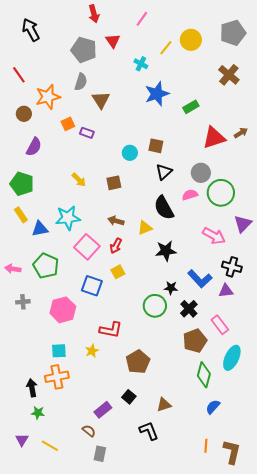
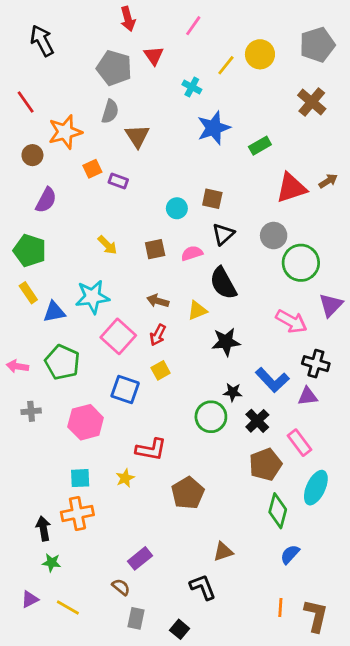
pink semicircle: (190, 195) -> (192, 253), moved
black square: (129, 397) -> (180, 629), moved
purple triangle: (22, 440) -> (30, 599), turned 32

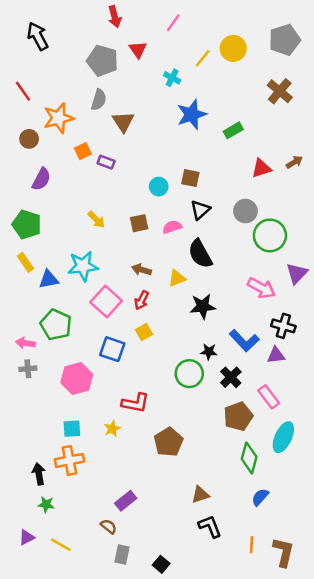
red triangle: (291, 188) -> (261, 168), size x0.7
pink arrow: (17, 366) -> (25, 343), moved
black L-shape: (203, 587) -> (210, 526), moved

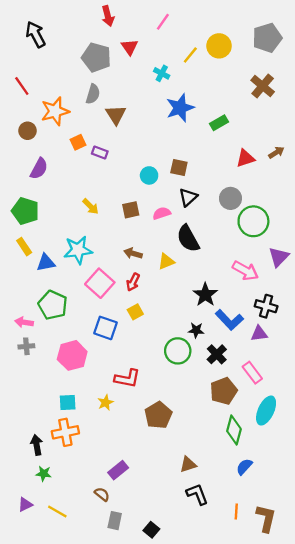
black star: (203, 306) -> (205, 295), moved, turned -30

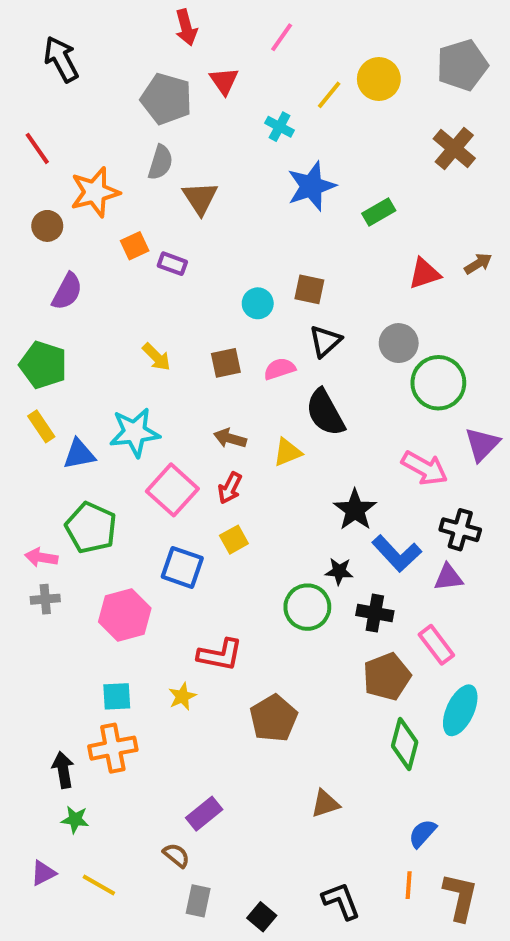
black cross: (217, 354) -> (375, 613), turned -36
blue semicircle: (244, 467) -> (422, 833), moved
black L-shape: (197, 494) -> (341, 901), moved

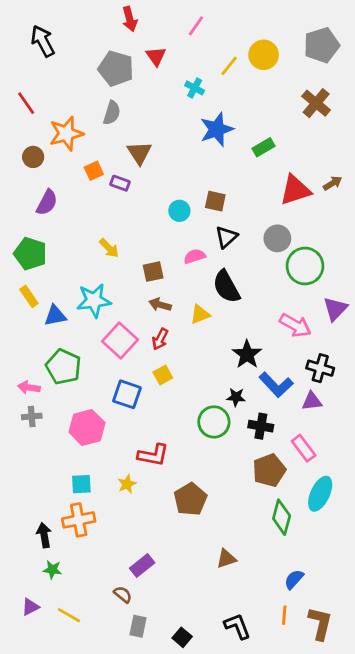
brown triangle: (200, 198) -> (139, 153), moved
red triangle: (424, 274) -> (295, 190), size x1.4
brown square: (226, 363) -> (153, 272), moved

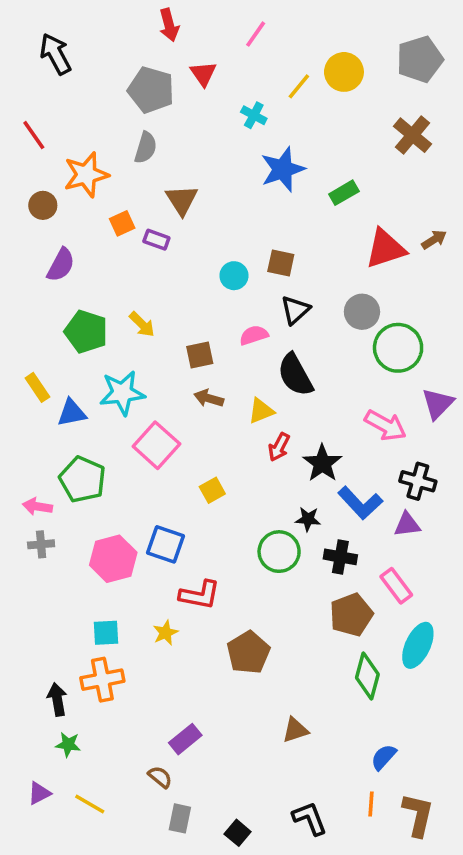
green pentagon: (30, 254) -> (86, 332), moved
red arrow: (160, 339) -> (279, 447), moved
blue square: (127, 394) -> (165, 544), moved

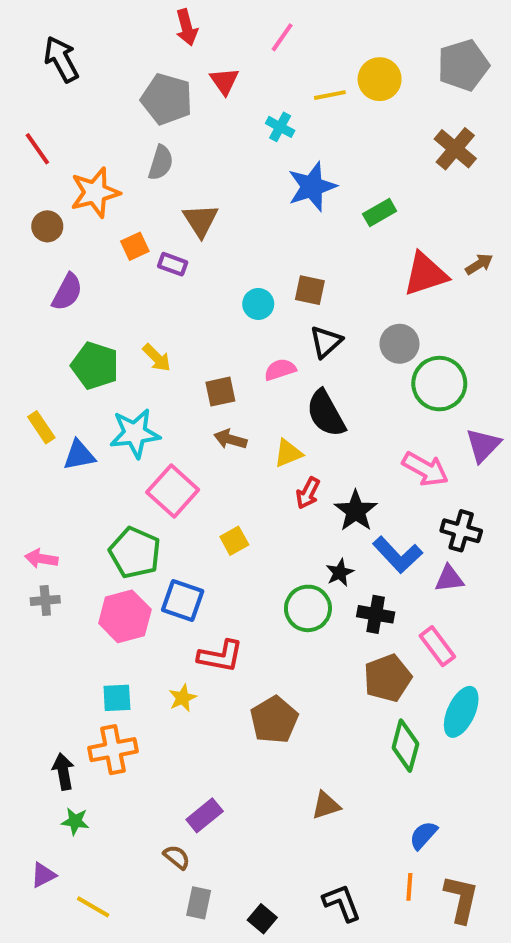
yellow line: (299, 86) -> (330, 95), turned 40
green pentagon: (83, 479) -> (135, 553), moved
black star: (308, 519) -> (340, 573), turned -30
yellow line: (90, 804) -> (93, 907), moved

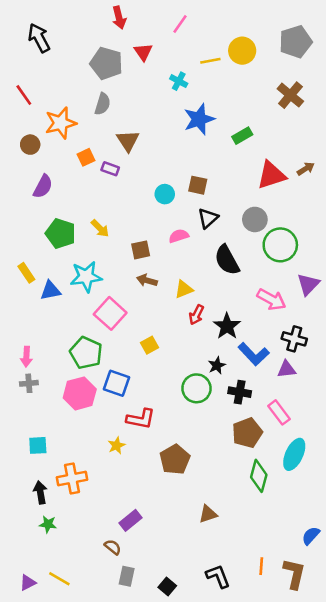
black semicircle: (326, 413) -> (227, 260), moved
pink arrow: (41, 559) -> (26, 357), turned -96
cyan square: (117, 698) -> (38, 445), moved
blue semicircle: (423, 835) -> (311, 536), moved
purple triangle: (43, 875) -> (28, 583), moved

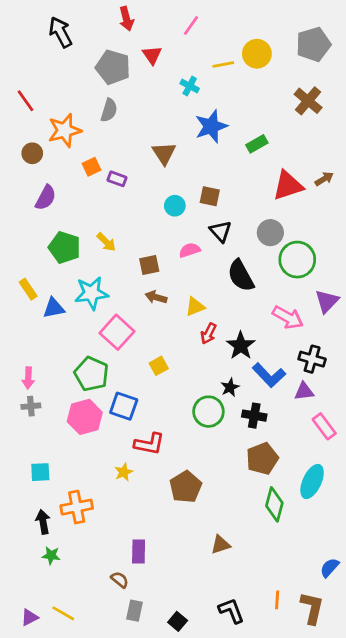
black arrow: (39, 38) -> (61, 32), moved
brown triangle: (128, 141) -> (164, 153), moved
black triangle: (208, 218) -> (221, 231), turned -30
pink rectangle: (279, 412) -> (324, 426), moved
purple rectangle: (130, 520) -> (139, 551), turned -50

